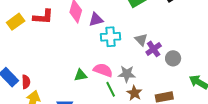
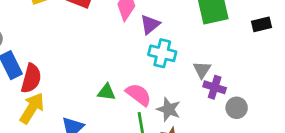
purple triangle: (96, 20) -> (150, 24), turned -42
purple cross: (154, 49) -> (215, 87), turned 35
red semicircle: (26, 82) -> (31, 78), size x1.5

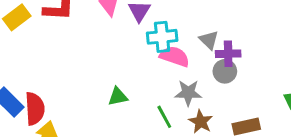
pink semicircle: (139, 95) -> (175, 56), moved
gray circle: (237, 108) -> (225, 71), moved

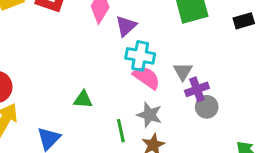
purple cross: (228, 54) -> (197, 89), turned -35
gray circle: (225, 71) -> (207, 107), moved

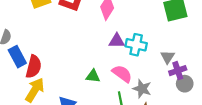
purple triangle: (126, 26) -> (117, 41), moved, turned 42
pink semicircle: (146, 77) -> (122, 74), moved

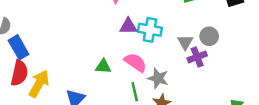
red semicircle: (34, 67) -> (19, 73), moved
gray circle: (185, 84) -> (209, 36), moved

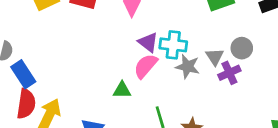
purple triangle: (128, 26) -> (148, 42), turned 42
pink semicircle: (135, 62) -> (146, 66), moved, turned -80
gray star: (158, 78) -> (188, 67), moved

